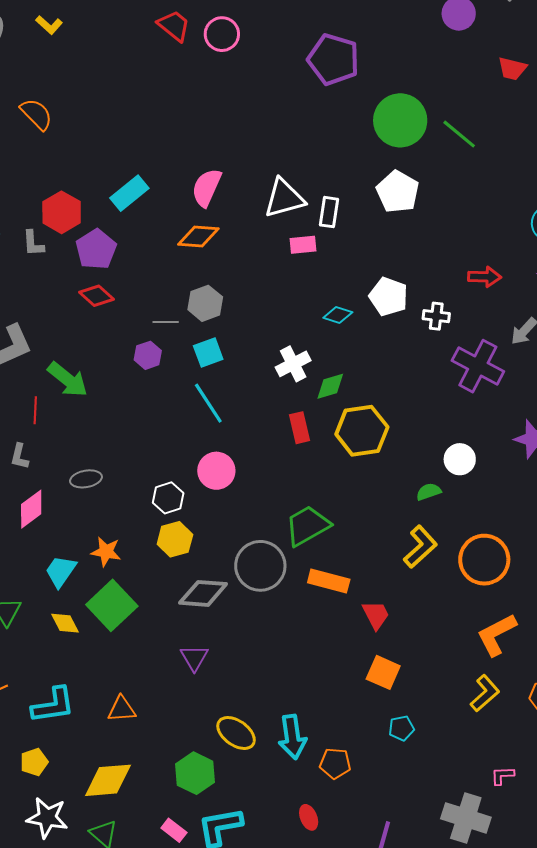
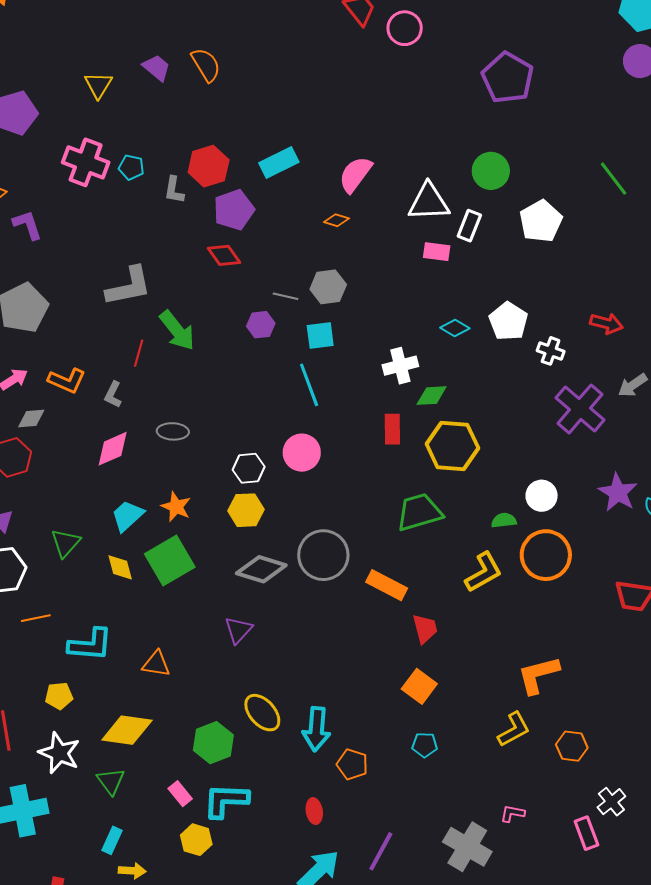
green circle: (400, 120) -> (491, 171), moved, size x0.7
orange diamond: (198, 237) -> (336, 220), size x0.6
green trapezoid: (307, 526) -> (419, 512), moved
orange circle: (484, 560) -> (546, 555), moved

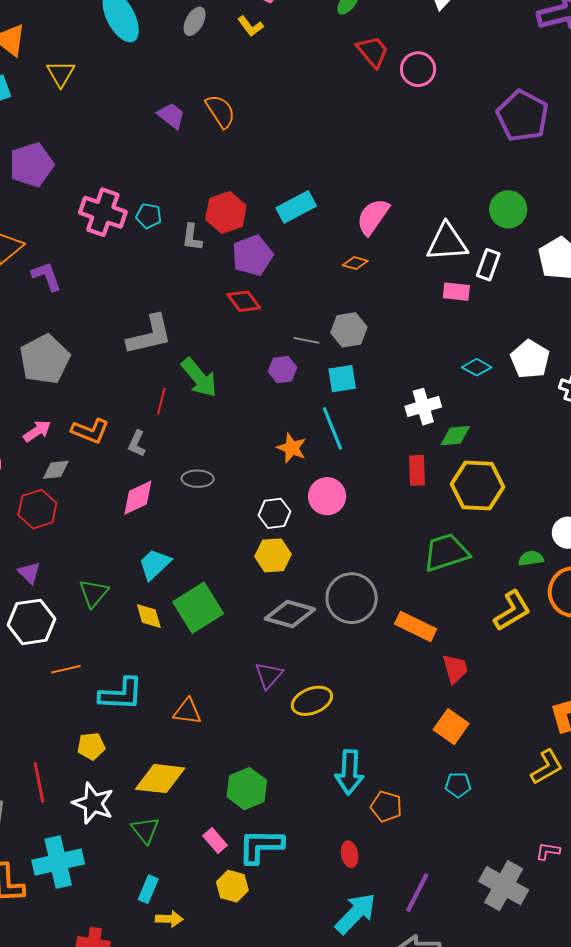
yellow triangle: (98, 85) -> (61, 74), moved
orange star: (176, 507) -> (292, 448), moved
yellow ellipse: (262, 713) -> (312, 701), moved, turned -69

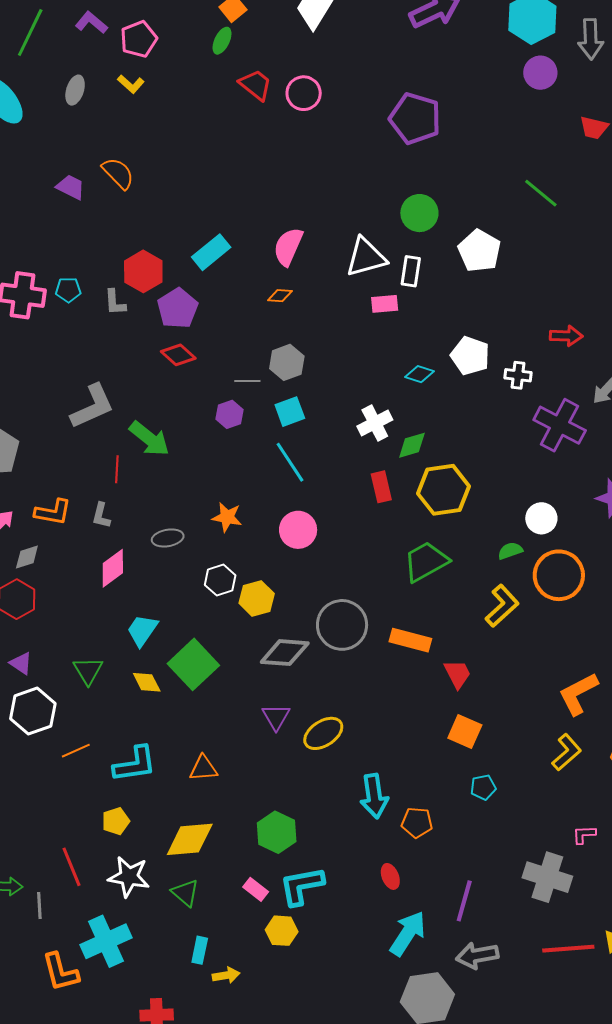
orange star: (292, 448) -> (227, 517), moved
white hexagon: (274, 513) -> (220, 580), moved

